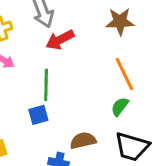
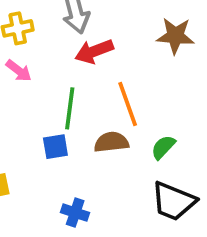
orange line: (124, 74) -> (128, 104), moved
brown semicircle: (83, 140) -> (111, 142), moved

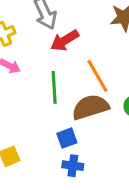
brown semicircle: (111, 142) -> (90, 107), size x1.4
blue square: (55, 147) -> (67, 138), moved

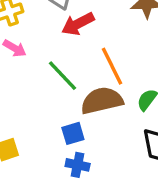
green line: (54, 87) -> (63, 76), turned -44

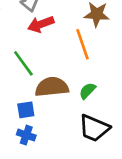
orange line: (112, 66) -> (82, 44), moved

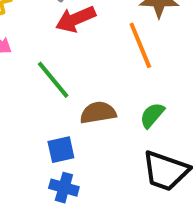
brown semicircle: (52, 87) -> (98, 113), size x0.7

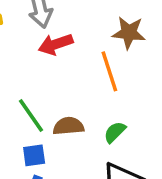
green line: (53, 80) -> (31, 115), moved

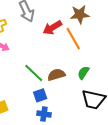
red arrow: (56, 44) -> (52, 28), moved

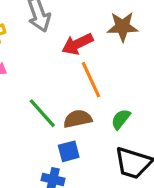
orange line: (73, 39) -> (91, 80), moved
blue square: (40, 95) -> (69, 151), moved

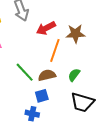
brown star: (123, 27) -> (75, 34), moved
orange line: (91, 80) -> (55, 50), turned 45

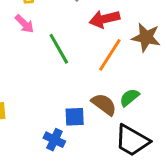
green line: (25, 72) -> (59, 49), moved
brown semicircle: (47, 75) -> (104, 104), moved, turned 36

